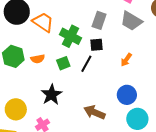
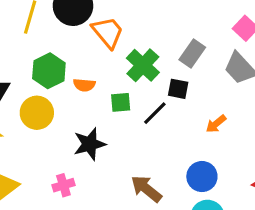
yellow circle: (16, 109) -> (37, 113), moved

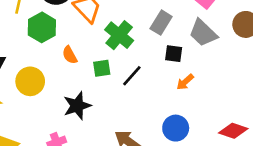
green hexagon: (49, 71) -> (42, 27), moved
orange semicircle: (84, 85) -> (70, 55), turned 60
black square: (178, 89) -> (174, 54), moved

